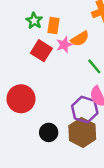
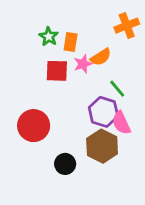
red square: (41, 51) -> (57, 71), turned -30
purple hexagon: (85, 110) -> (103, 112), moved
brown hexagon: (82, 132) -> (102, 146), moved

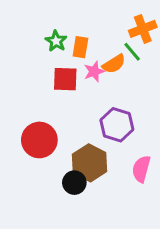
green line: (117, 89) -> (132, 52), moved
pink semicircle: (121, 123) -> (141, 169), moved, turned 40
brown hexagon: (102, 146) -> (90, 163), moved

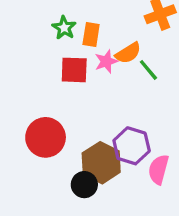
green line: (132, 52) -> (148, 70), moved
purple hexagon: (117, 125) -> (132, 146), moved

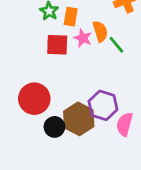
orange semicircle: (128, 53) -> (100, 31), turned -75
pink star: (106, 61) -> (83, 38), turned -30
black circle: (84, 185) -> (54, 127), moved

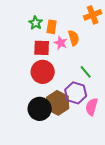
green line: (116, 45) -> (86, 72), moved
red circle: (34, 99) -> (43, 72), moved
black circle: (54, 127) -> (40, 109), size x1.5

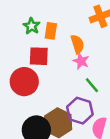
pink star: (61, 43) -> (81, 61), moved
red circle: (43, 72) -> (24, 82), moved

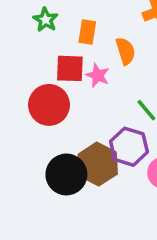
green star: (32, 26) -> (46, 20), moved
pink star: (81, 61) -> (98, 75), moved

